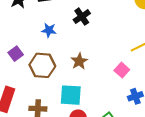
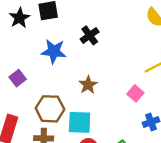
blue star: (49, 30) -> (54, 51), size x1.5
brown hexagon: (42, 65) -> (50, 109), moved

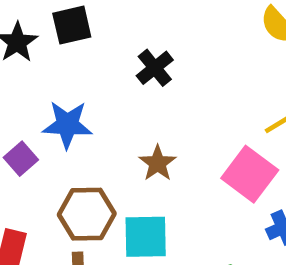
blue star: (54, 51) -> (67, 125), moved
pink square: (135, 93) -> (250, 174), size x1.6

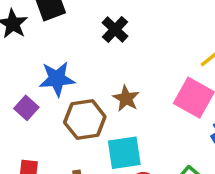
brown hexagon: (87, 214) -> (85, 120), moved

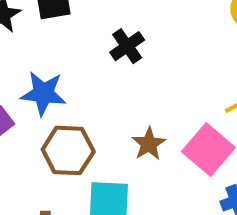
brown star: (126, 98) -> (149, 144), moved

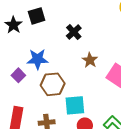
brown star: (149, 144) -> (90, 60), moved

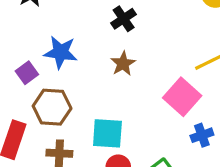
brown star: (90, 60) -> (123, 64), moved
brown hexagon: (53, 84) -> (52, 107), moved

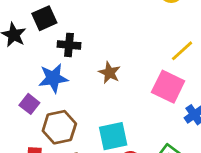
black cross: (124, 19) -> (69, 45), moved, turned -35

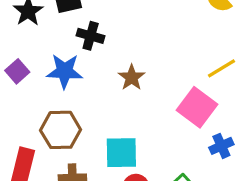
purple square: (29, 104) -> (17, 71), moved

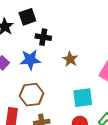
cyan square: (121, 153) -> (83, 98), moved

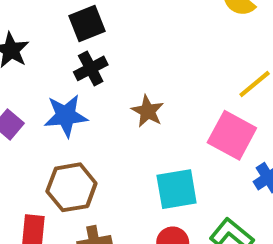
black square: (27, 17) -> (87, 23), moved
black cross: (43, 37) -> (91, 68), turned -35

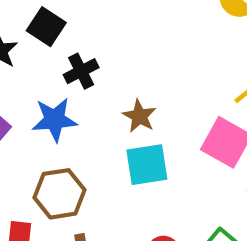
black square: (87, 23) -> (46, 27), moved, turned -36
cyan square: (177, 189) -> (147, 165), moved

